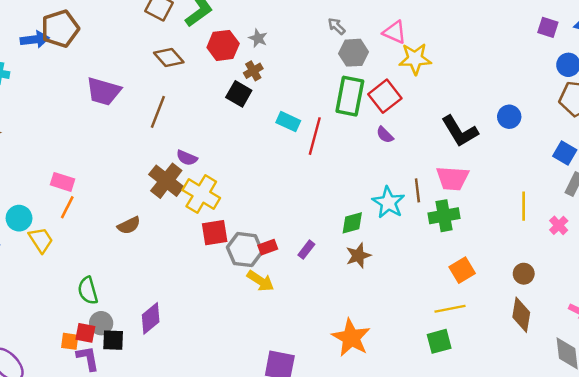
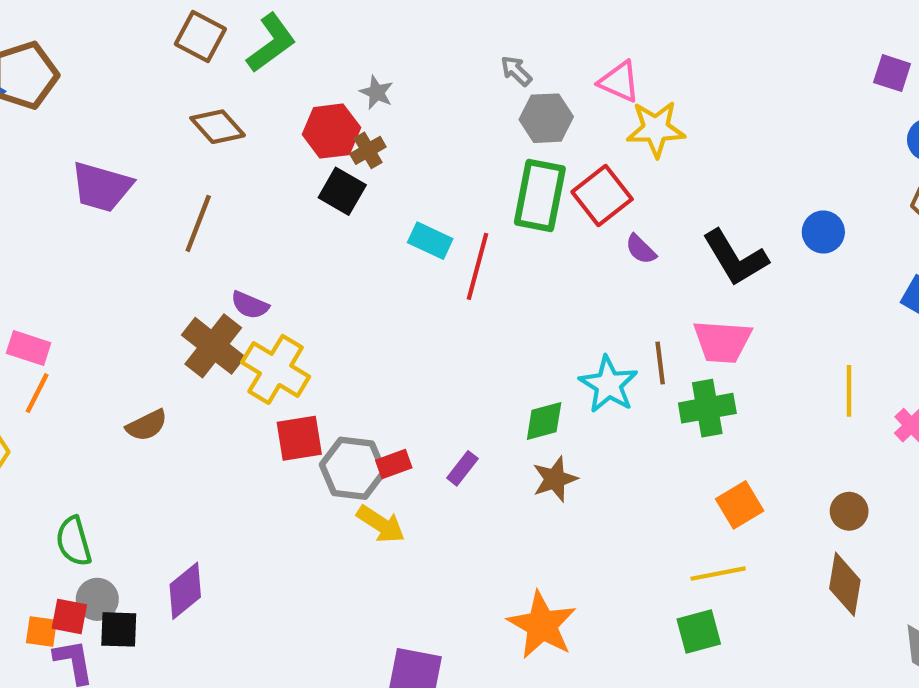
red hexagon: (223, 45) -> (331, 131), moved
purple semicircle: (385, 135) -> (641, 249), moved

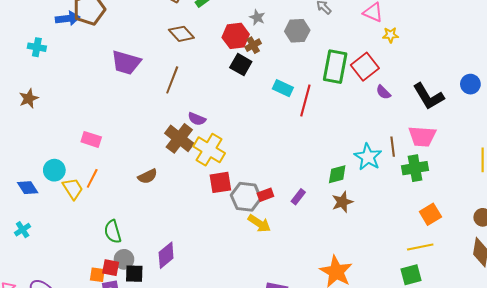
gray hexagon: (546, 118) -> (297, 31), moved
yellow star: (656, 129) -> (390, 35), size x0.6
orange line: (37, 393) -> (92, 178), moved

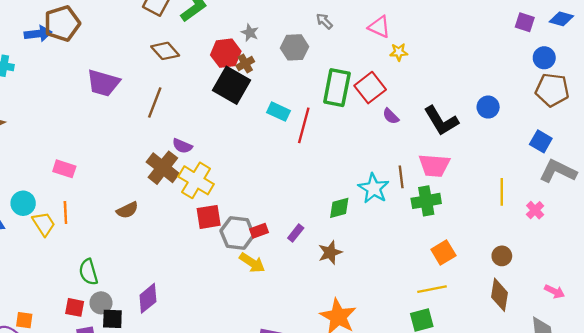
black square: (241, 65) -> (232, 85), size x1.5
orange line: (92, 178) -> (65, 212), turned -30
brown star: (342, 202) -> (330, 252), moved
red square: (111, 268) -> (75, 307), moved
orange square: (97, 275) -> (24, 320), moved

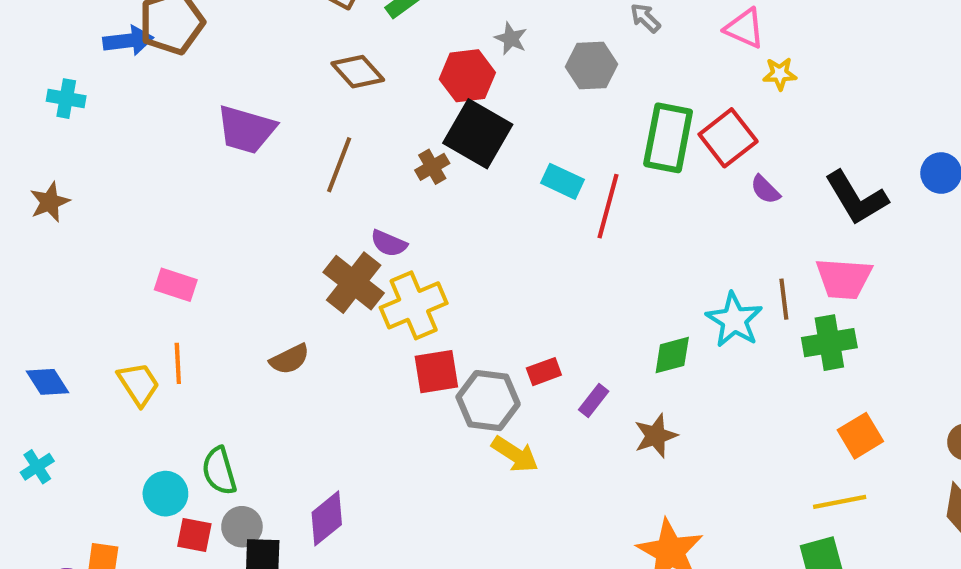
brown cross: (245, 64) -> (432, 167), moved
yellow cross: (196, 180) -> (414, 305), turned 36
cyan circle: (23, 203) -> (165, 494), moved
red rectangle: (259, 231) -> (544, 372), moved

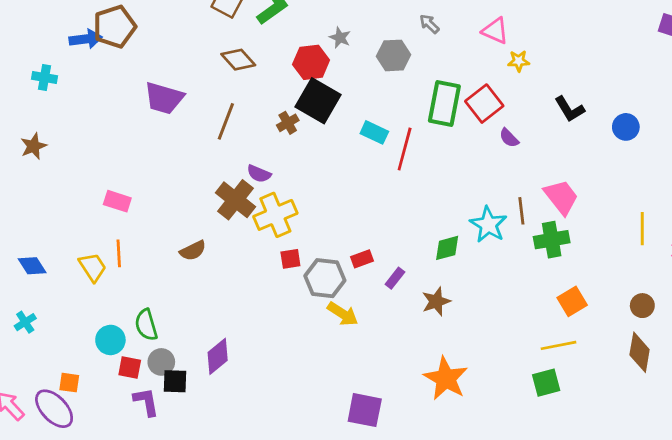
black L-shape: (856, 198) -> (569, 109), moved, size x0.7
pink trapezoid: (844, 279) -> (561, 197), turned -132
red square: (436, 372) -> (290, 259), size x0.7

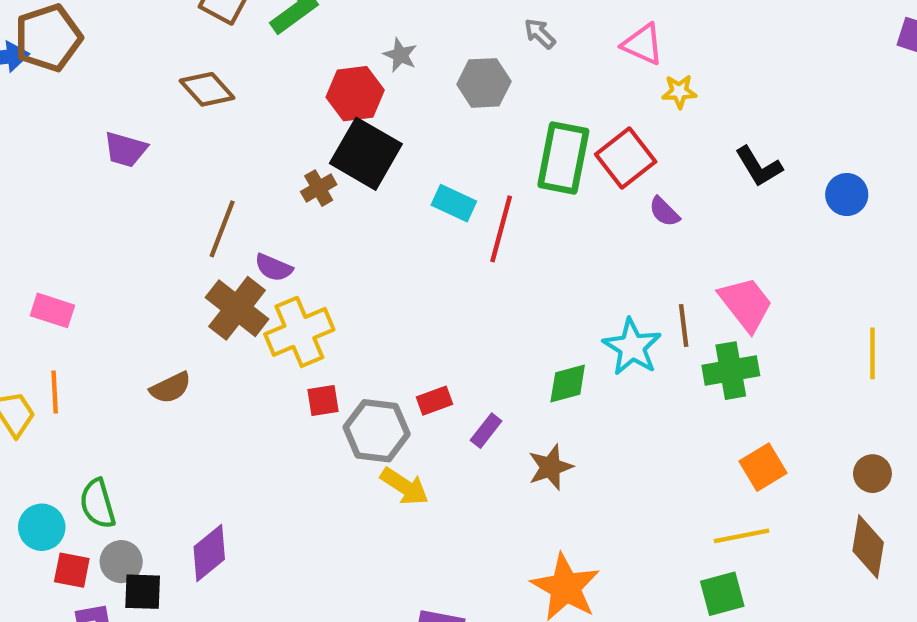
brown diamond: (238, 60) -> (207, 89), moved
purple trapezoid: (164, 98) -> (125, 149), size x0.7
brown line: (226, 121) -> (222, 229), moved

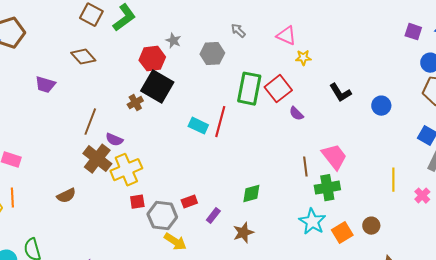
cyan rectangle: (454, 203) -> (198, 126), moved
cyan star: (632, 347) -> (312, 222), moved
brown circle: (872, 474) -> (371, 226), moved

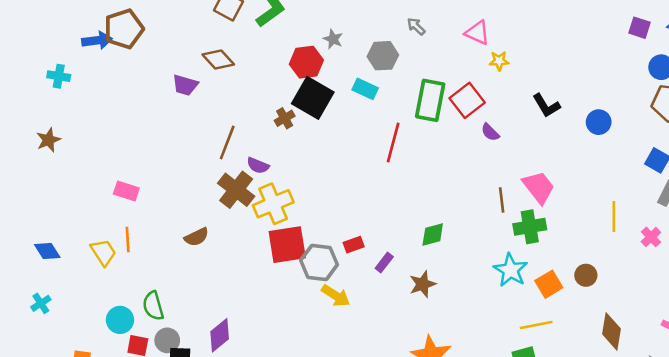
purple trapezoid: (45, 85) -> (185, 85), moved
cyan rectangle: (198, 126) -> (365, 89), moved
red square: (137, 202) -> (287, 245), size x2.0

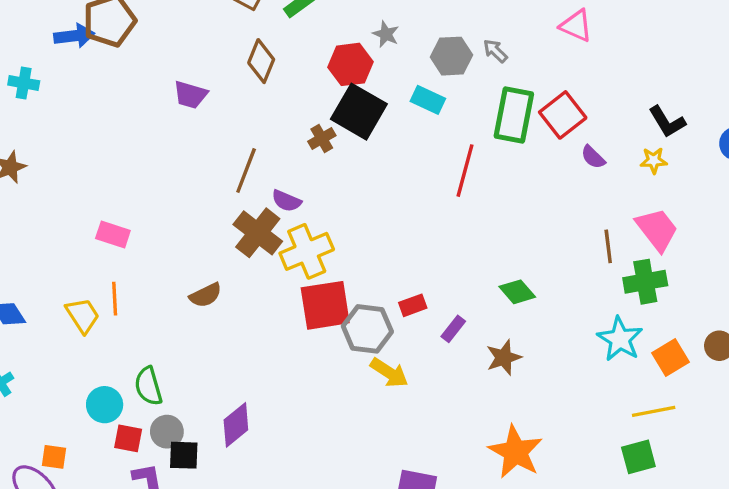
gray arrow: (416, 26) -> (495, 51), moved
brown diamond: (218, 60) -> (261, 61), moved, turned 64
yellow star: (499, 61) -> (654, 160), moved
green diamond: (433, 234) -> (517, 292), turned 64

